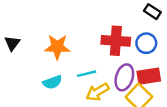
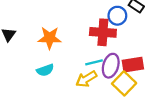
blue circle: (146, 43) -> (117, 16), moved
cyan line: (87, 74) -> (94, 62), moved

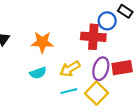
cyan line: (94, 62) -> (69, 91), moved
yellow arrow: (86, 79) -> (70, 69), moved
yellow square: (124, 83) -> (97, 93), moved

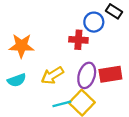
red cross: (93, 37) -> (78, 40), size x0.7
cyan line: (69, 91) -> (62, 104), moved

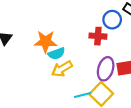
yellow arrow: (52, 75) -> (62, 69), moved
cyan semicircle: (17, 80) -> (56, 54), moved

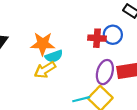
blue circle: (112, 20) -> (113, 35), moved
yellow arrow: (62, 69) -> (45, 70), moved

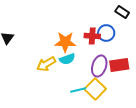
orange star: (43, 44) -> (65, 42), moved
cyan semicircle: (54, 56) -> (67, 59), moved

